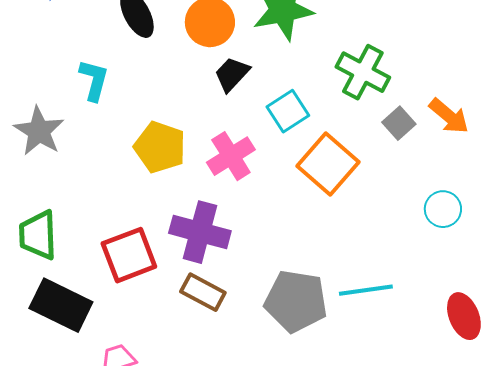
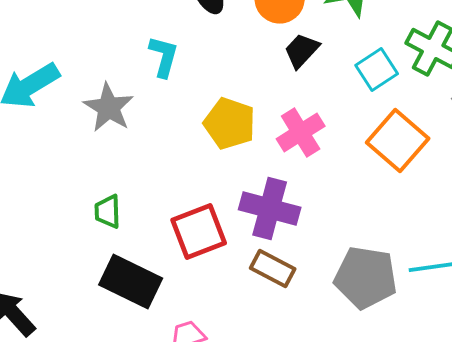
cyan square: (288, 111) -> (377, 70), moved
green trapezoid: (38, 235) -> (108, 212), size x0.7

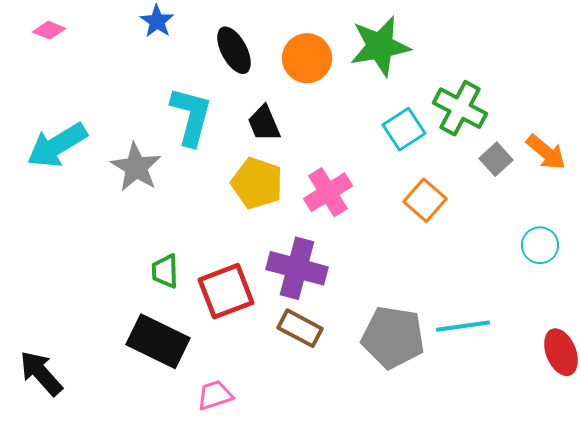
black trapezoid: (302, 51) -> (264, 123), moved, turned -66
cyan L-shape: (164, 57) -> (191, 116), size x1.4
orange square: (398, 141) -> (425, 200), size x0.7
green trapezoid: (108, 212) -> (165, 271), moved

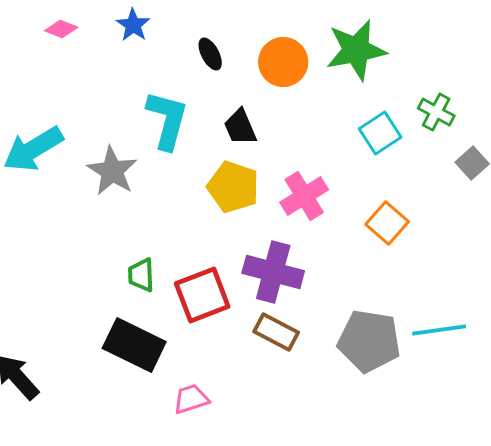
pink diamond: (49, 30) -> (61, 29), moved
black ellipse: (234, 50) -> (210, 54), size x0.7
green cross: (460, 108) -> (436, 112), size x0.7
orange square: (425, 200) -> (387, 223), moved

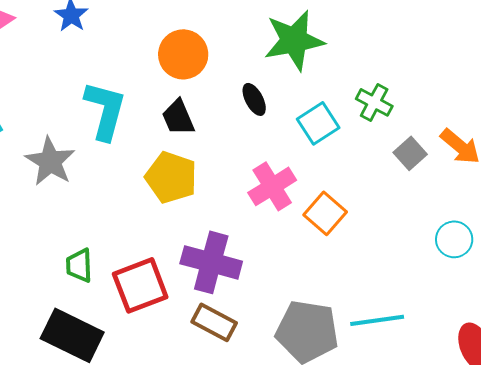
black ellipse: (210, 54) -> (254, 99), moved
orange circle: (283, 62) -> (183, 54), moved
pink cross: (304, 196) -> (272, 186), moved

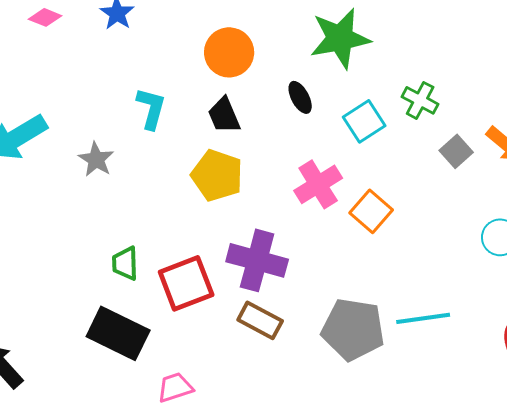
cyan L-shape: (105, 110) -> (151, 108), size x0.7
gray star: (50, 161) -> (96, 159), size x0.7

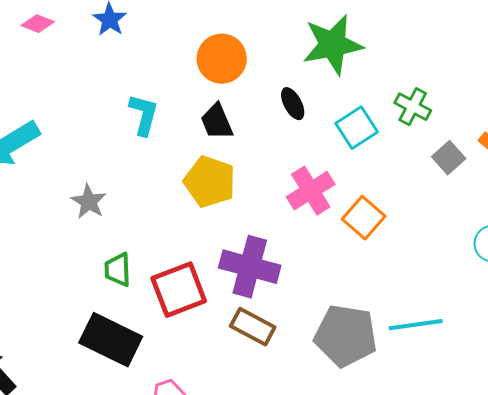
gray star: (96, 159) -> (89, 202), moved

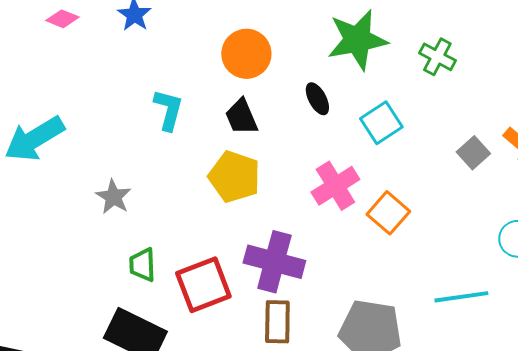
green cross: (413, 107) -> (437, 57), moved
cyan line: (416, 325) -> (461, 297), moved
brown rectangle: (253, 327) -> (277, 322), turned 63

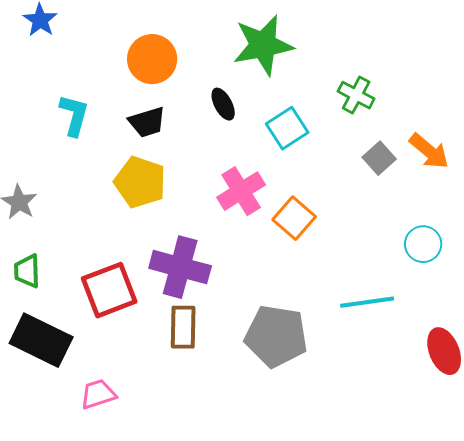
green cross: (437, 57) -> (356, 95), moved
black trapezoid: (241, 117) -> (147, 122), turned -84
green trapezoid: (142, 265) -> (27, 271), moved

